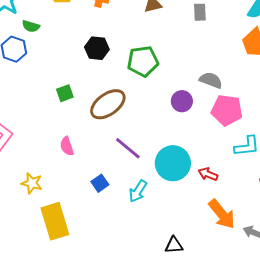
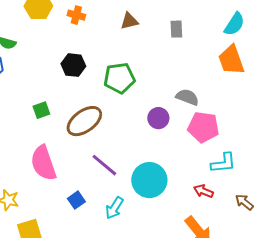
pink semicircle: (67, 146) -> (43, 163), size x1.8
red arrow: (208, 174) -> (203, 191), moved

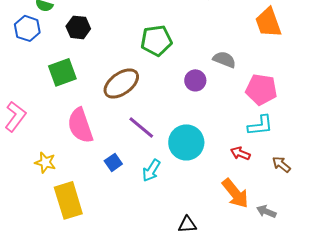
black hexagon: (73, 65) -> (78, 27), moved
green square: (41, 110) -> (62, 72), moved, size x1.6
pink pentagon: (203, 127) -> (261, 89), moved

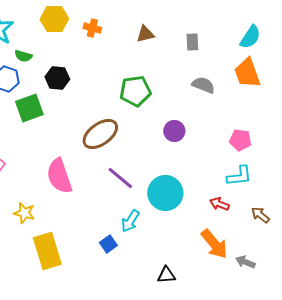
gray semicircle: (224, 59) -> (203, 85), moved
green square: (62, 72) -> (29, 108), moved
pink pentagon: (261, 89) -> (240, 140), size x0.7
blue square: (113, 162) -> (108, 244), moved

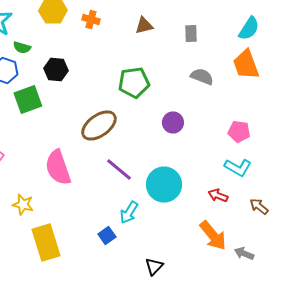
cyan L-shape: (239, 176) -> (238, 168), turned 36
black triangle: (166, 275) -> (154, 266), moved, turned -42

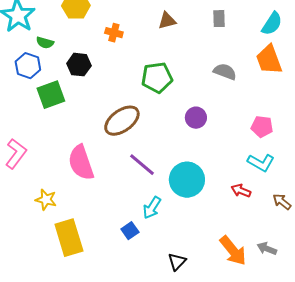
orange cross: (91, 20) -> (114, 33), moved
gray rectangle: (191, 34) -> (219, 19), moved
orange arrow: (213, 236) -> (233, 251), moved

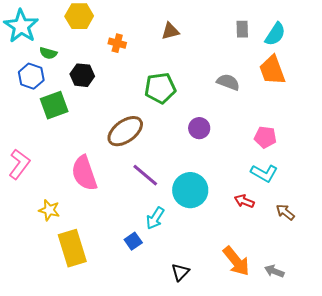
gray rectangle: (219, 19) -> (242, 29), moved
gray arrow: (267, 249) -> (274, 271), moved

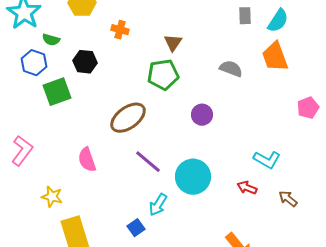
brown triangle: (170, 31) -> (173, 43), moved, turned -42
pink pentagon: (265, 137) -> (308, 108), moved, turned -30
pink semicircle: (84, 173) -> (87, 160), size x0.7

